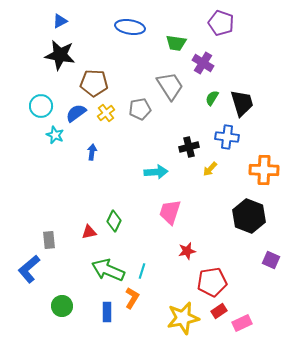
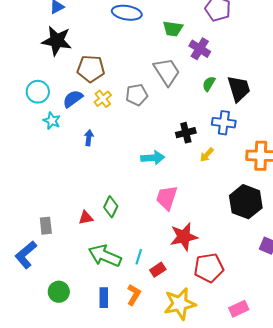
red star: (187, 251) -> (184, 237), size x1.6
orange L-shape: (132, 298) -> (134, 295), moved
red rectangle: (219, 311) -> (158, 270), moved

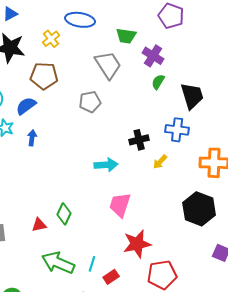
gray trapezoid: (167, 72) -> (108, 65), moved
green semicircle: (209, 84) -> (158, 82), moved
yellow cross: (103, 99) -> (51, 39), moved
blue arrow: (89, 138) -> (32, 138), moved

